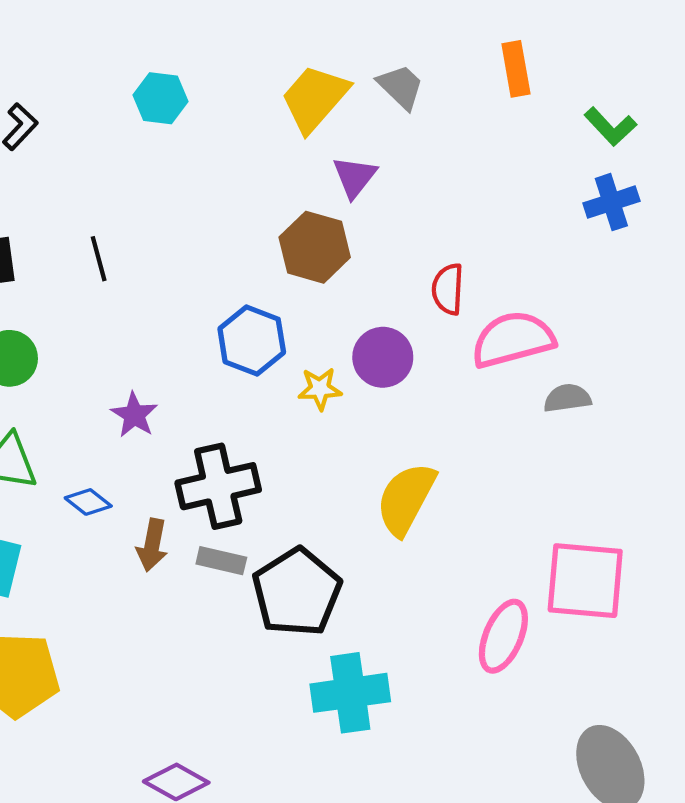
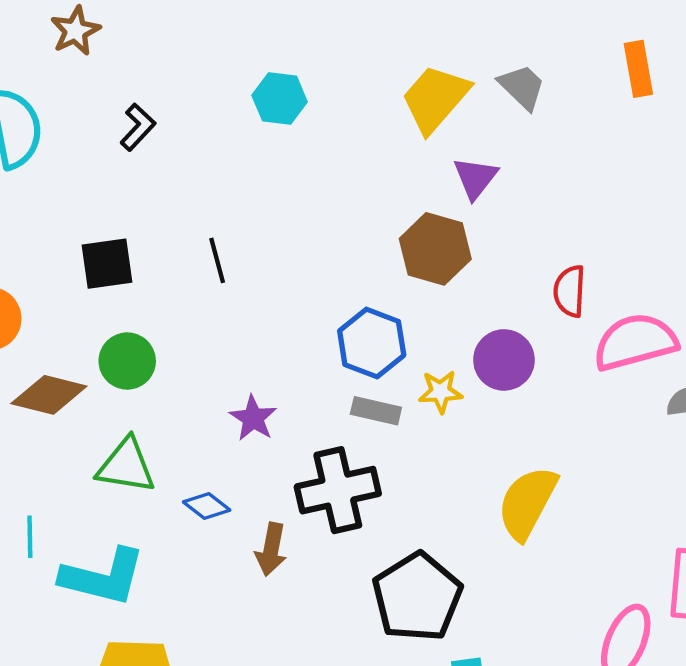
gray rectangle: (221, 561) -> (376, 411), moved

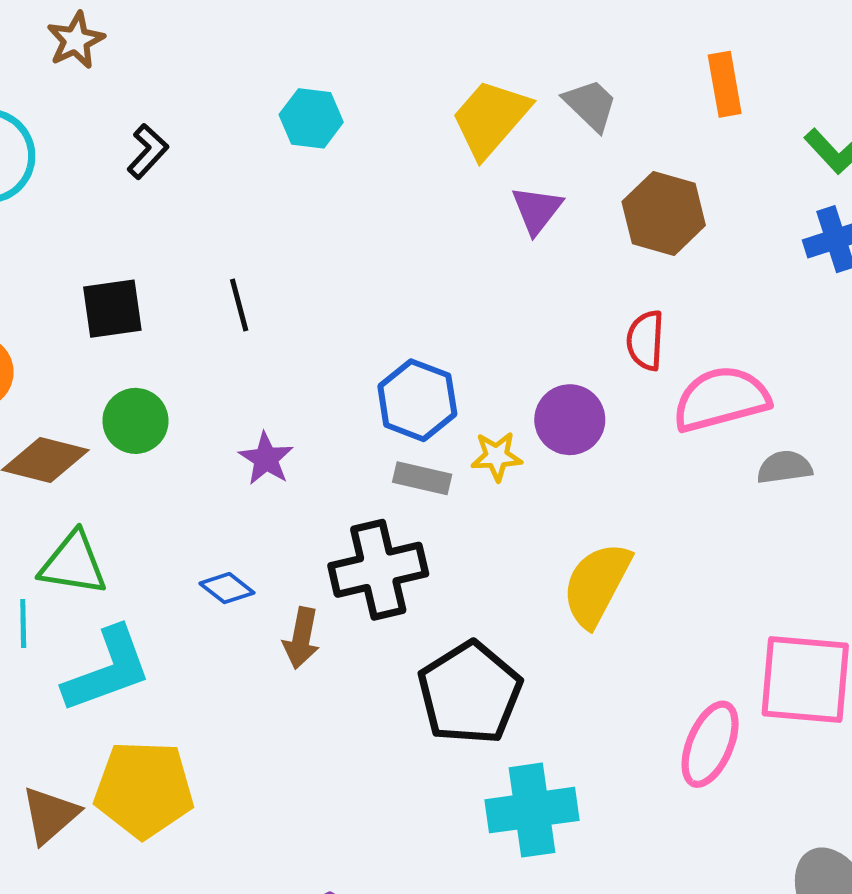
brown hexagon: (435, 249) -> (664, 214), moved
purple star: (253, 418) -> (266, 459), moved
green triangle: (126, 466) -> (73, 564), moved
cyan L-shape: (103, 577) -> (107, 670), turned -34

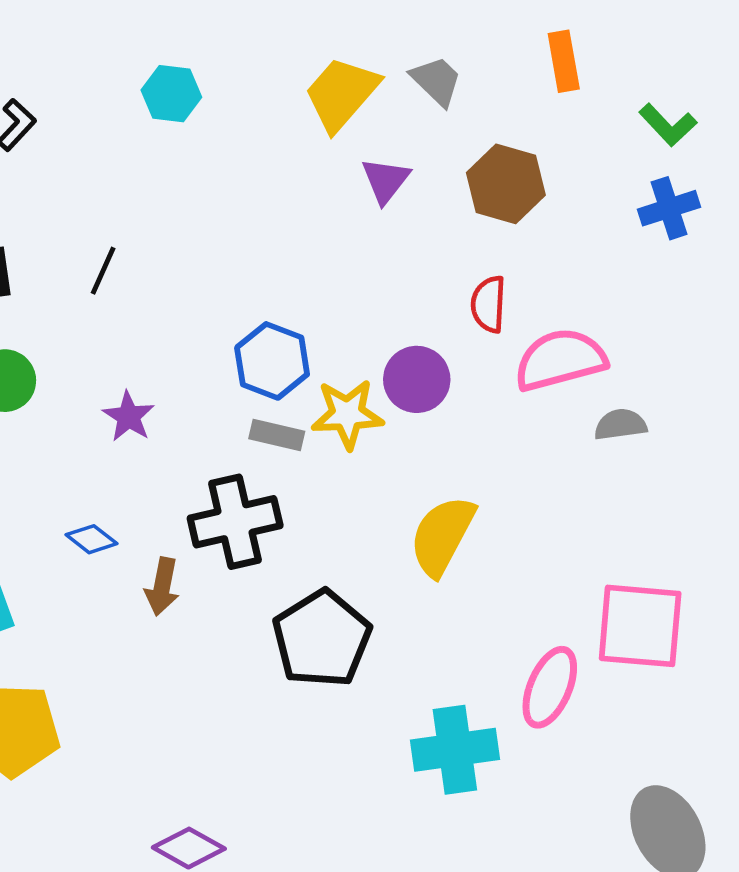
black line: (239, 305) -> (103, 271), turned 39
yellow star: (497, 456) -> (347, 414), size x1.5
cyan cross: (532, 810) -> (455, 750), moved

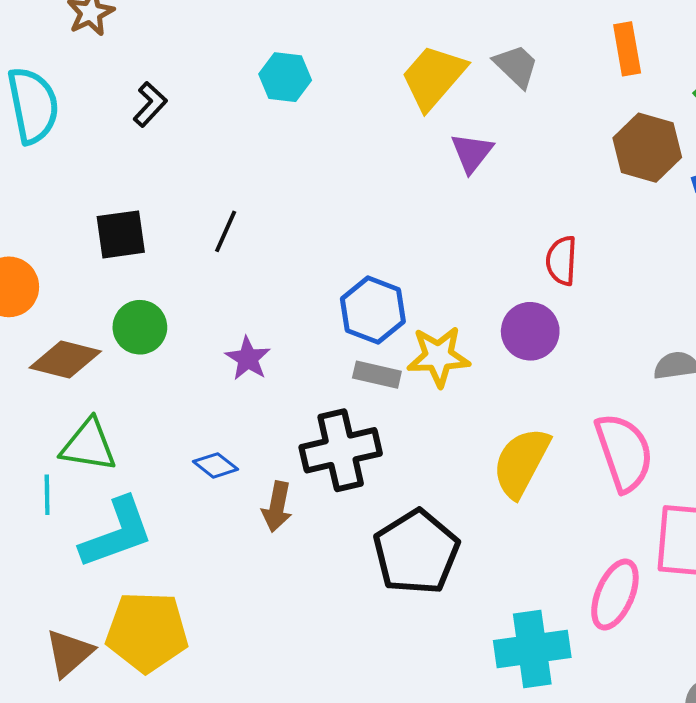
brown hexagon: (506, 184) -> (647, 148), moved
pink semicircle: (560, 360) -> (624, 452), moved, turned 86
purple circle: (417, 379) -> (530, 331), moved

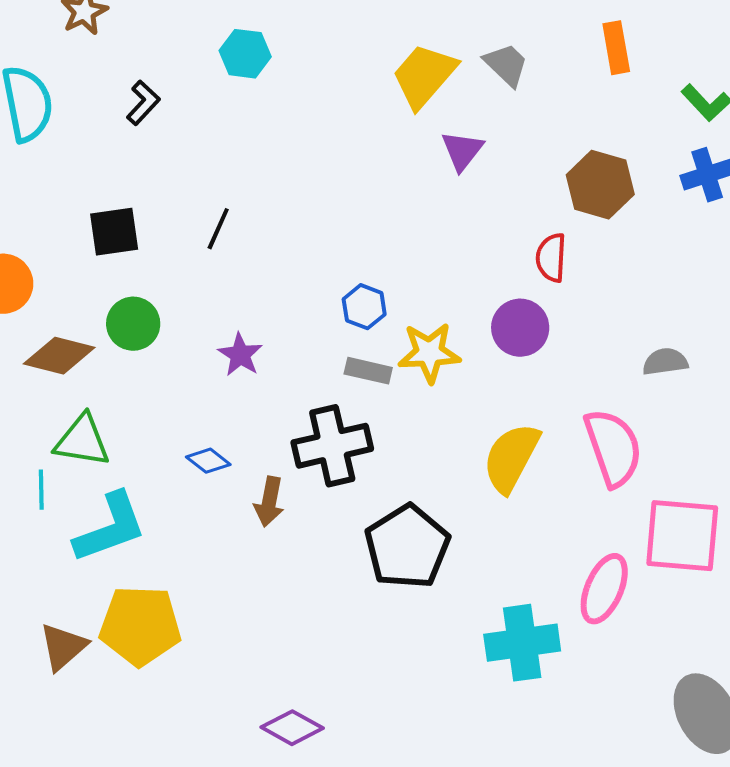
cyan hexagon: (285, 77) -> (245, 54), moved
brown hexagon: (647, 148) -> (600, 185), moved
blue hexagon: (373, 310) -> (364, 307), size x0.7

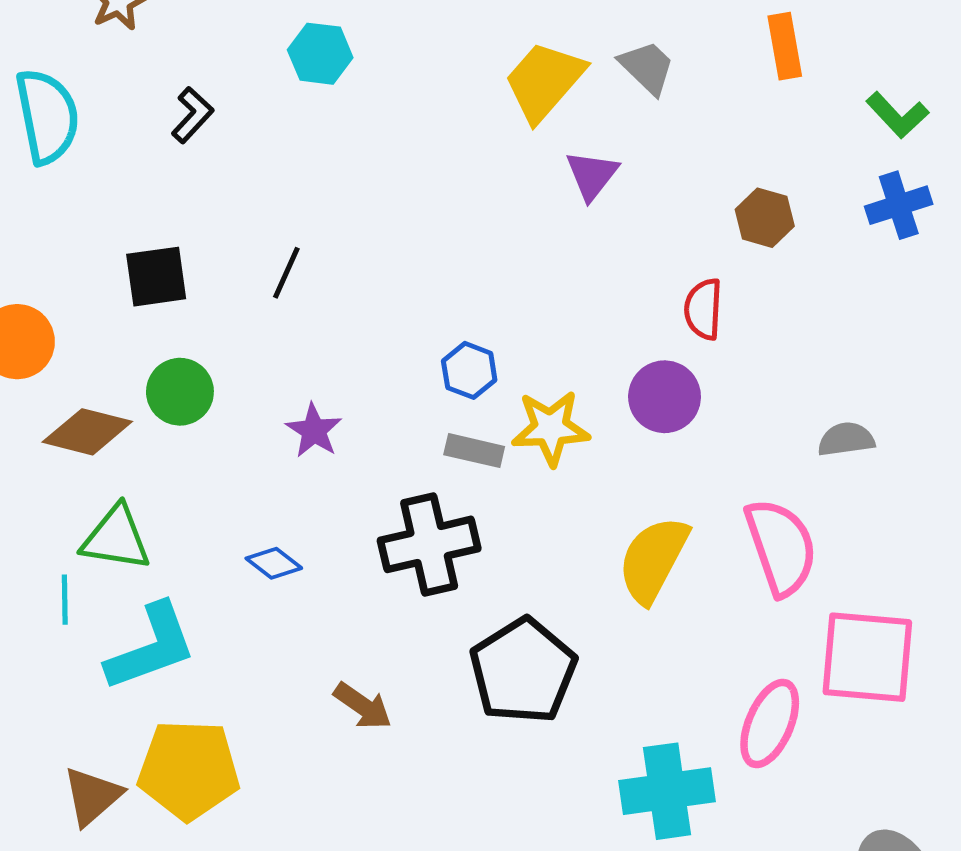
brown hexagon: (600, 185) -> (765, 218), size x0.7
brown arrow: (269, 502) -> (363, 706), moved, turned -66

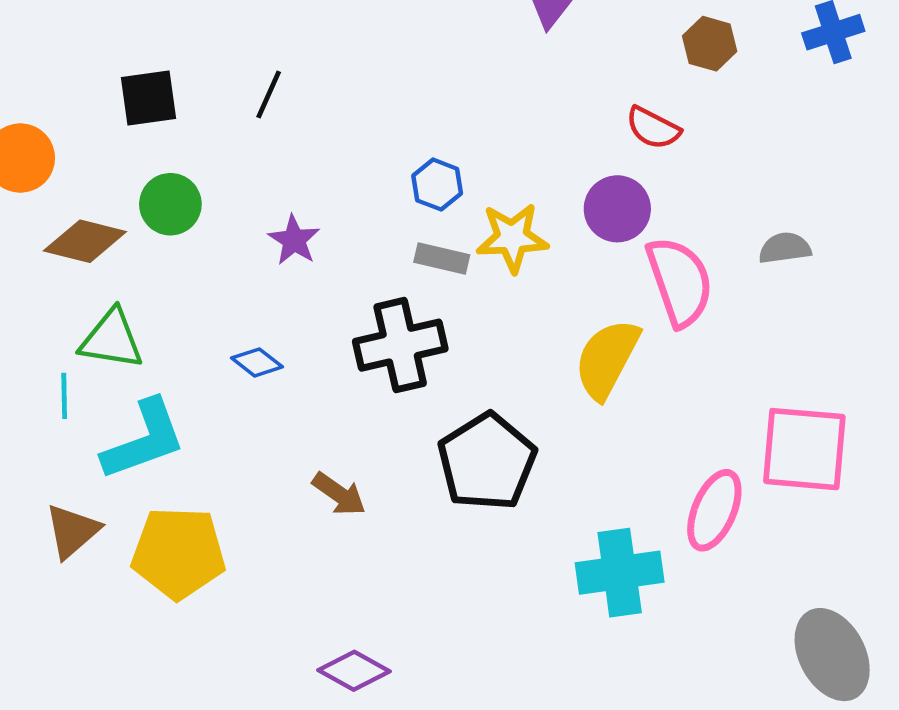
red semicircle: (703, 309) -> (653, 128), turned -66
pink semicircle: (781, 547) -> (680, 282), moved
brown triangle: (92, 796) -> (72, 531), moved

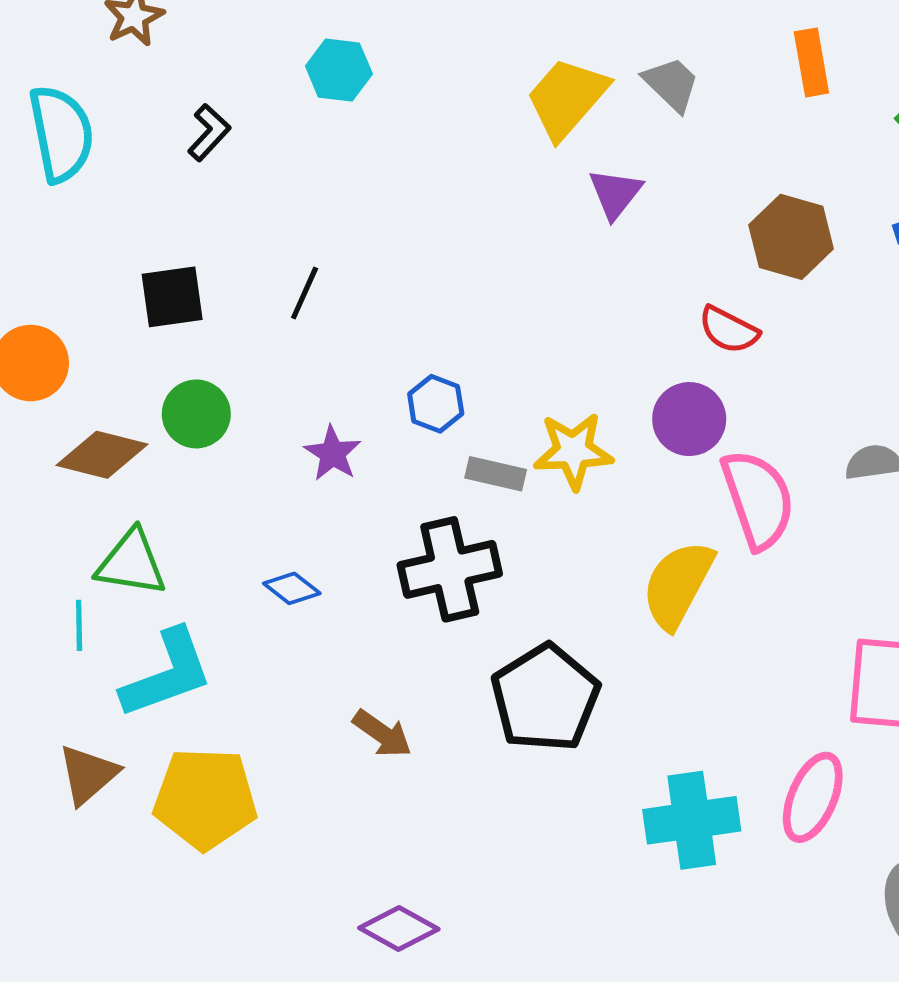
brown hexagon: (710, 44) -> (791, 237), size x1.4
blue hexagon: (437, 185) -> (436, 404), moved
pink ellipse: (714, 510) -> (813, 797), moved

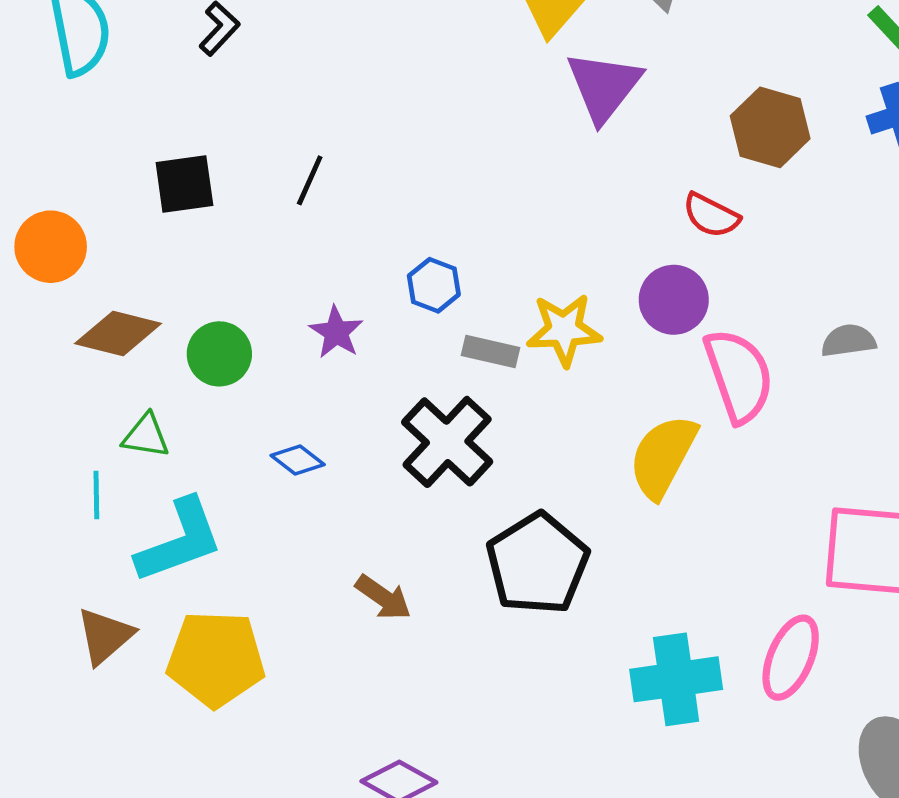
purple triangle: (615, 194) -> (604, 86), size x1.5
green circle: (196, 414) -> (219, 354), moved
green triangle: (131, 563) -> (146, 436), size x0.7
black cross: (450, 569) -> (447, 442), turned -34

